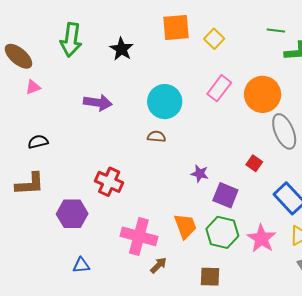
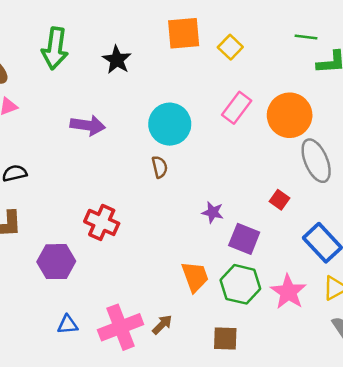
brown semicircle: (156, 137) -> (160, 167), turned 72
pink cross: (139, 236) -> (121, 327), moved, turned -36

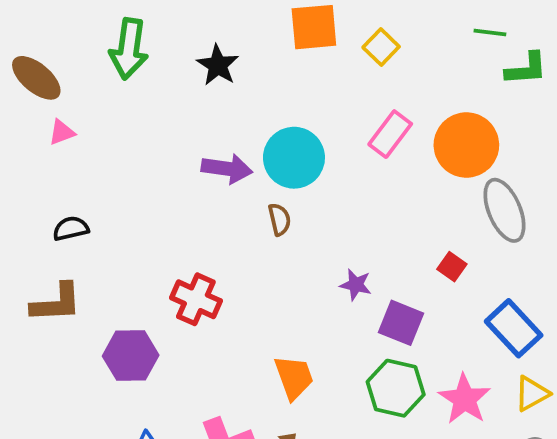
purple arrow: (88, 125) -> (227, 169), moved
orange trapezoid: (195, 277) -> (294, 377), moved

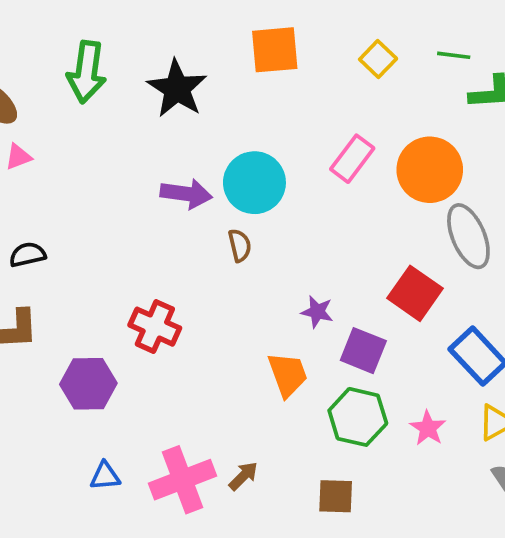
yellow square: (381, 47) -> (378, 59), moved
black star: (218, 65) -> (177, 89), size x1.4
red square: (452, 267) -> (415, 293), size x1.8
orange trapezoid: (294, 377) -> (288, 375), moved
pink star: (465, 399) -> (428, 428), size x0.7

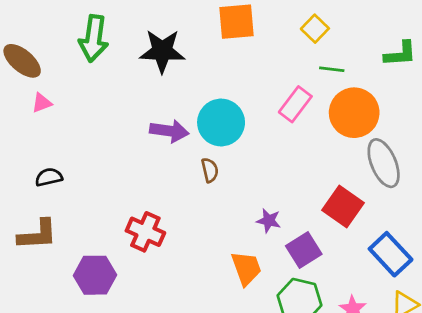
green line: (454, 55) -> (332, 69), moved
black star: (177, 89) -> (162, 51), turned -30
purple square: (363, 351) -> (304, 250), turned 36

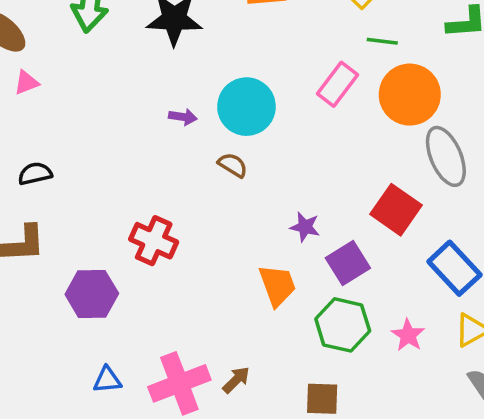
purple arrow: (169, 131) -> (183, 117), size x0.6
brown semicircle: (210, 170) -> (233, 165), turned -45

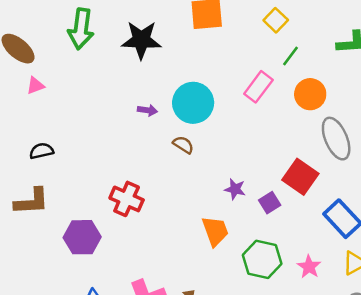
green line: (382, 41) -> (290, 56), turned -60
orange circle: (410, 95) -> (310, 94), size x0.7
purple square: (348, 263) -> (270, 203), moved, size x0.7

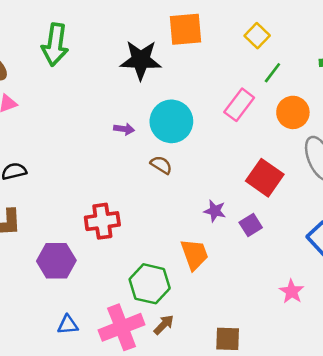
black star: (141, 40) -> (141, 60), moved
red square: (300, 177) -> (265, 178), moved
red cross: (127, 199) -> (102, 221), turned -32
green hexagon: (262, 259) -> (150, 284), moved

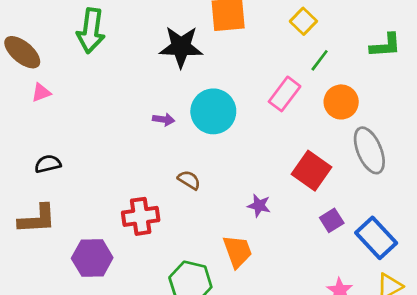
brown semicircle: (161, 165) -> (189, 180), moved
purple square: (251, 225) -> (332, 220), moved

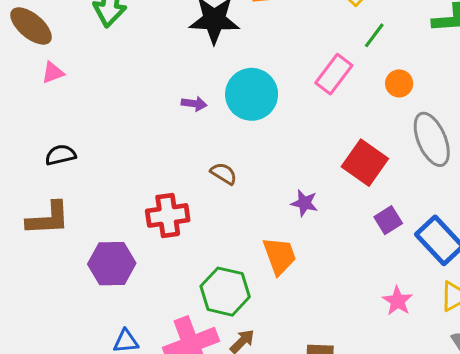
orange circle: (341, 102) -> (399, 83), size x0.7

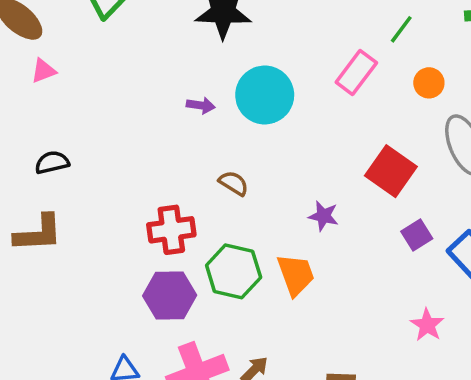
purple hexagon: (112, 264) -> (170, 296), moved
green hexagon: (225, 292) -> (234, 271), moved

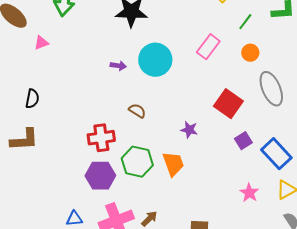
green line: (401, 29) -> (245, 22), moved
pink triangle: (43, 71) -> (41, 43), moved
black semicircle: (52, 162) -> (32, 99), turned 114

